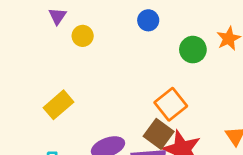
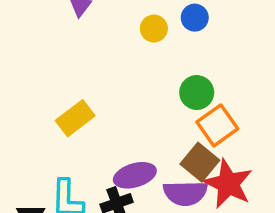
yellow circle: (83, 36) -> (154, 29), moved
green circle: (193, 50) -> (197, 93), moved

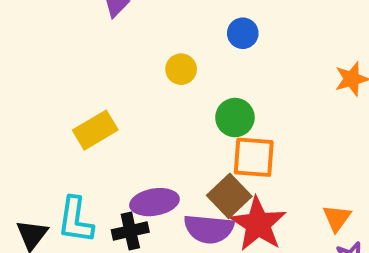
yellow circle: (154, 29) -> (181, 69), moved
orange square: (217, 125) -> (254, 157), turned 33

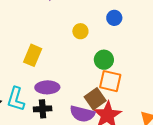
yellow rectangle: (95, 130) -> (33, 55), turned -45
purple ellipse: (154, 202) -> (47, 87), moved

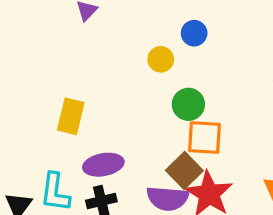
yellow circle: (80, 31) -> (161, 59), moved

